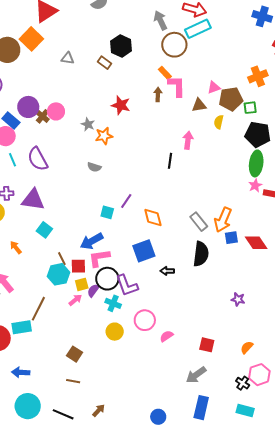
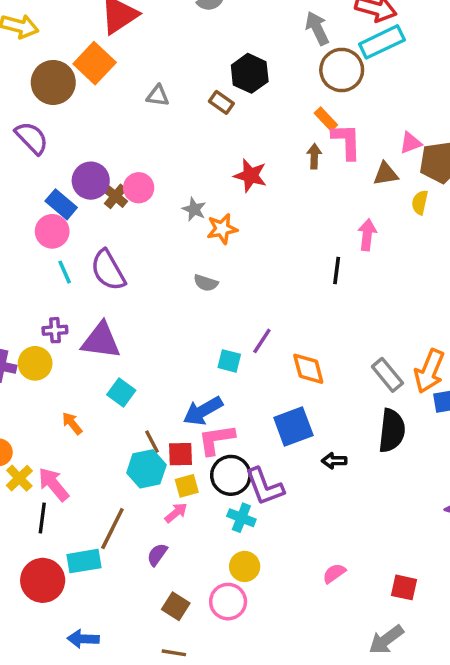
purple semicircle: (93, 290) -> (157, 555), moved
pink circle: (145, 320) -> (228, 602), moved

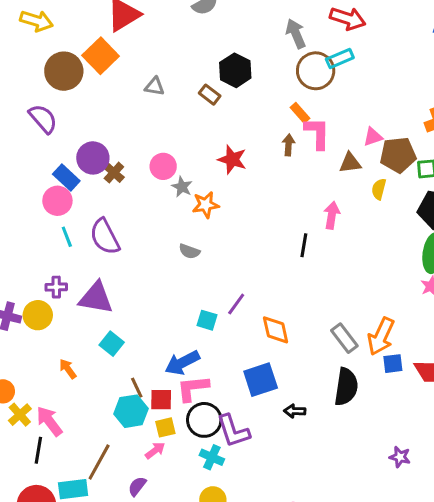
cyan rectangle: (382, 42) -> (340, 59), moved, size x0.7
pink circle: (139, 188) -> (163, 166), moved

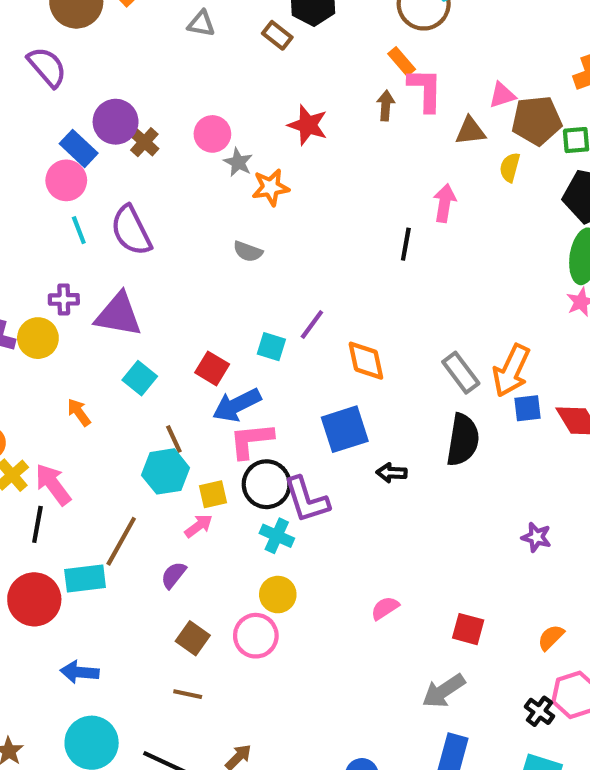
red square: (161, 400) -> (212, 368), moved, turned 30

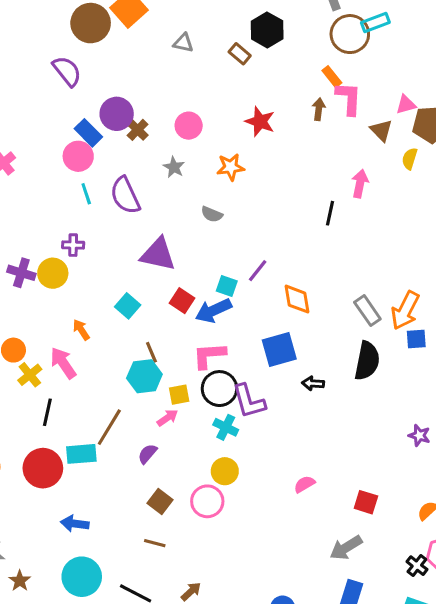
brown triangle: (470, 131) -> (381, 130), turned 50
gray star: (238, 162) -> (174, 167), moved
purple triangle: (118, 315) -> (158, 254), moved
blue arrow: (237, 405) -> (213, 310), moved
pink arrow: (53, 484) -> (63, 363), moved

